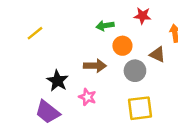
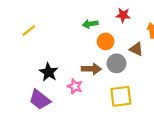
brown arrow: (95, 66) -> (91, 69), moved

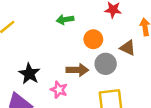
green arrow: (90, 24) -> (65, 20), moved

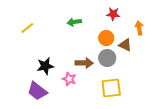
orange circle: (93, 39) -> (106, 38), moved
black star: (29, 74) -> (45, 66), turned 30

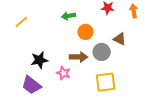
orange arrow: (139, 28) -> (134, 11), moved
orange circle: (106, 38) -> (86, 32), moved

